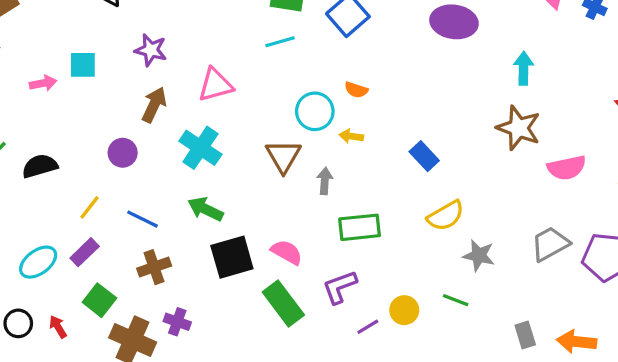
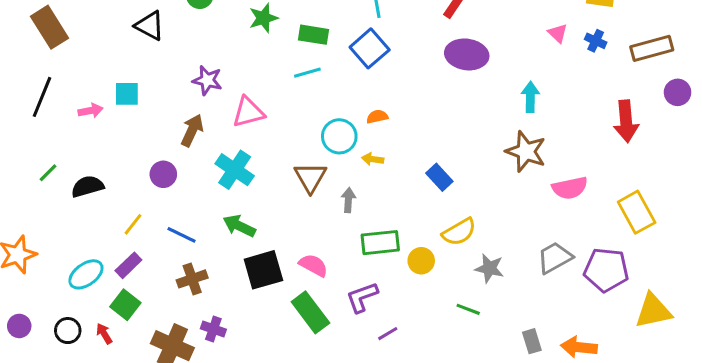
purple star: (151, 50) -> (207, 80), moved
orange semicircle: (356, 90) -> (377, 117), turned 150
green square: (99, 300) -> (125, 305), moved
yellow circle: (404, 310) -> (421, 261), moved

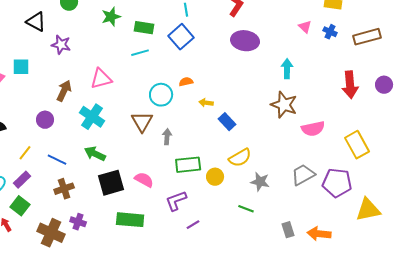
purple star: (207, 80) -> (61, 45), moved
purple circle: (678, 92) -> (384, 85), moved
yellow arrow: (373, 159) -> (206, 103), moved
green rectangle: (310, 312) -> (130, 220), moved, turned -48

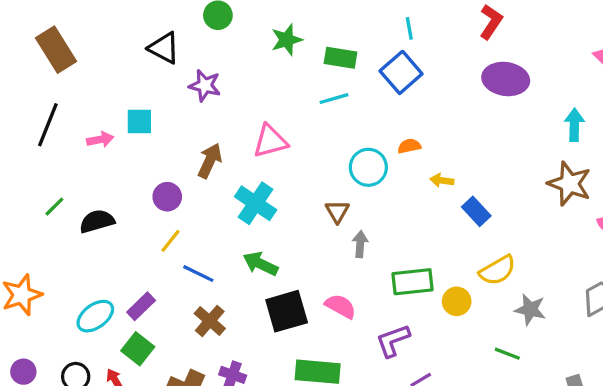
purple circle: (45, 120) -> (167, 197), moved
brown triangle: (142, 122) -> (337, 211), size x0.7
gray arrow: (167, 137) -> (360, 244), moved
yellow line: (25, 153) -> (171, 241), moved
brown cross: (64, 189) -> (210, 321), turned -30

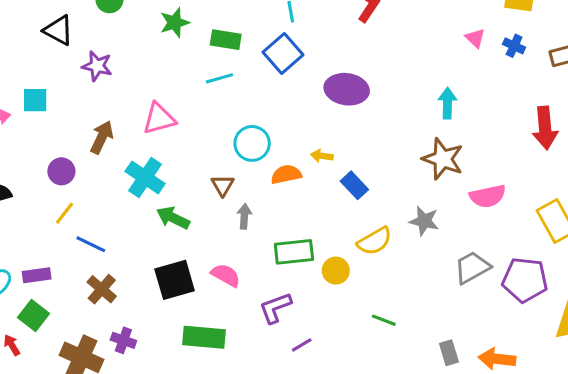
purple ellipse: (506, 79) -> (347, 89), moved
orange semicircle: (409, 146) -> (286, 174), moved, size x1.4
green arrow: (260, 264) -> (173, 218), moved
purple rectangle: (141, 306) -> (37, 275), turned 36
gray star: (530, 310) -> (424, 221), moved

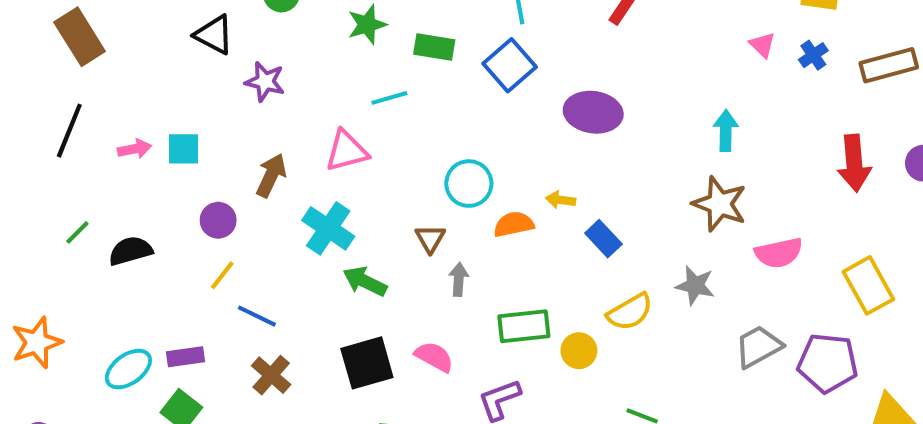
blue cross: (514, 46) -> (813, 55), turned 30
cyan line: (220, 78) -> (389, 98), moved
cyan square: (35, 100) -> (183, 149), moved

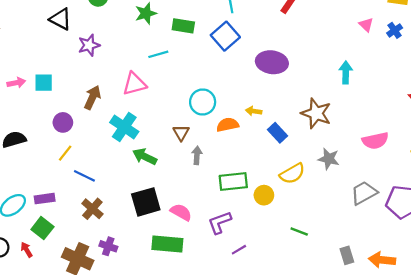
purple star: (265, 82) -> (89, 45), turned -30
brown star: (720, 204) -> (316, 113), moved
pink semicircle: (434, 357) -> (181, 212), moved

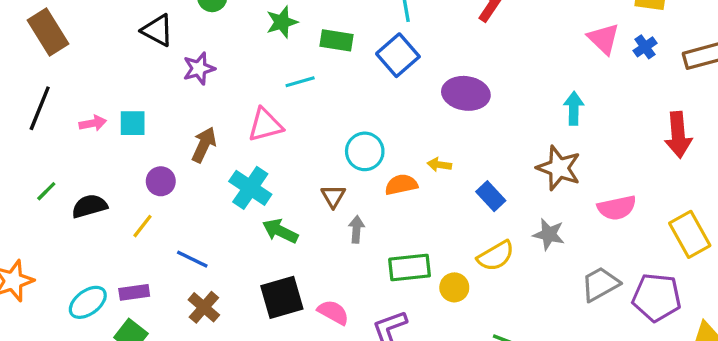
pink triangle: (366, 25) -> (604, 39), size x1.5
brown star: (316, 113) -> (559, 168), moved
blue rectangle: (278, 133) -> (491, 196), moved
yellow line: (65, 153) -> (143, 226), moved

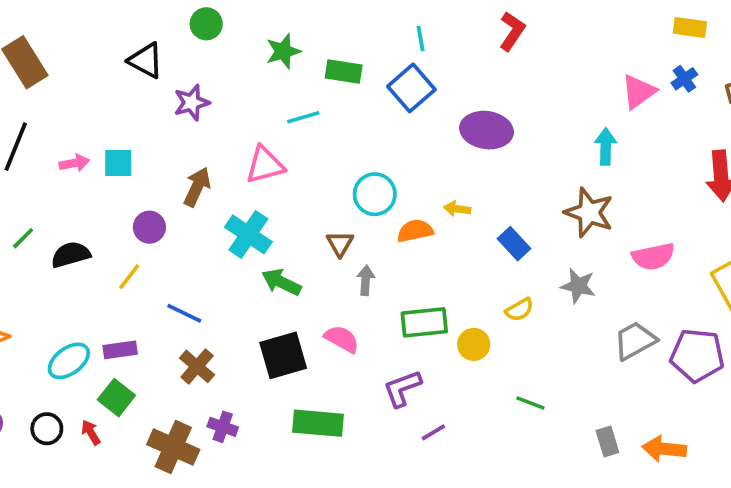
pink triangle: (604, 39) -> (639, 92), moved, turned 40
yellow semicircle: (496, 256) -> (519, 310), size x0.7
pink semicircle: (333, 312) -> (342, 339), moved

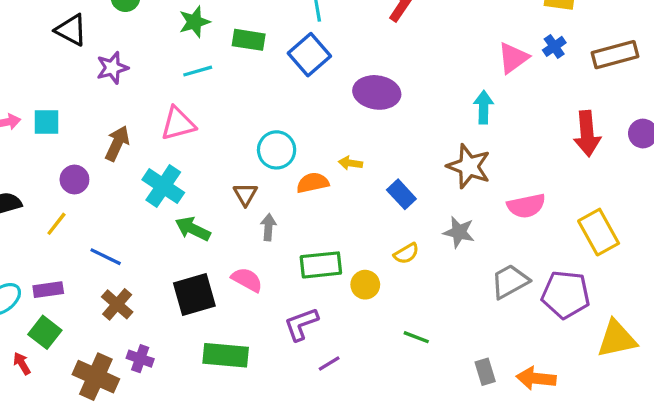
cyan line: (303, 117) -> (198, 71), moved

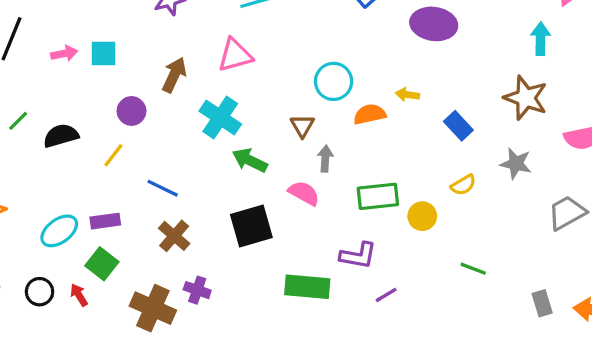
pink semicircle: (247, 280) -> (304, 193), moved
purple L-shape: (301, 324) -> (358, 256), turned -150
green rectangle: (226, 355) -> (307, 287), moved

